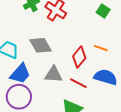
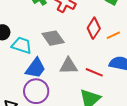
orange line: (101, 48) -> (113, 35), turned -40
red diamond: (79, 57) -> (94, 28), moved

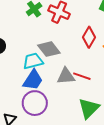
cyan trapezoid: (22, 45) -> (33, 61), moved, turned -30
red line: (94, 72) -> (82, 76), moved

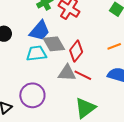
red diamond: (89, 37) -> (76, 51), moved
blue trapezoid: (33, 80) -> (40, 31), moved

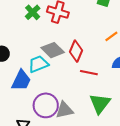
blue trapezoid: (40, 31) -> (21, 80), moved
gray triangle: (67, 73) -> (64, 110), moved

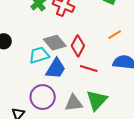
blue trapezoid: (21, 80) -> (56, 69), moved
gray triangle: (64, 110) -> (74, 103), moved

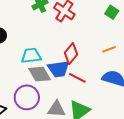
gray diamond: (55, 43) -> (39, 74), moved
blue trapezoid: (56, 69) -> (58, 69), moved, turned 40

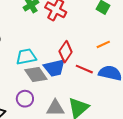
red line: (77, 78) -> (84, 69), moved
purple circle: (27, 97) -> (25, 99), size x0.7

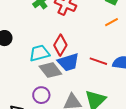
orange line: (103, 44) -> (111, 22), moved
red diamond: (66, 52) -> (60, 45), moved

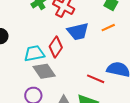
red line: (98, 61) -> (96, 79), moved
blue trapezoid: (68, 62) -> (78, 31), moved

